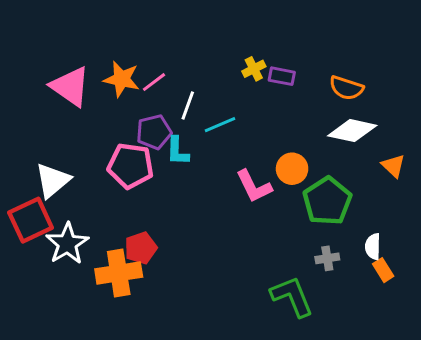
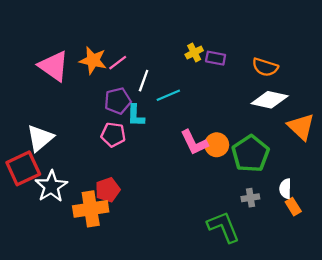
pink pentagon: (130, 166) -> (113, 135), moved, size x0.7
orange triangle: (393, 166) -> (301, 127), size x1.5
orange circle: (292, 169) -> (217, 145), moved

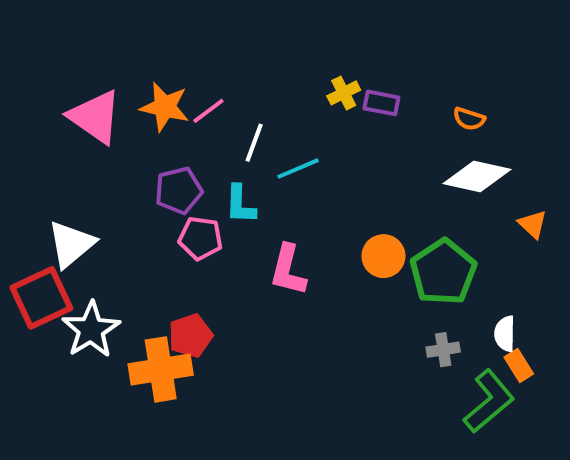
orange semicircle: (265, 67) -> (469, 119), size x0.7
purple pentagon: (118, 101) -> (179, 190), moved
orange triangle: (301, 127) -> (533, 224), size x0.6
pink L-shape: (194, 143) -> (288, 270), moved, turned 40
green L-shape: (223, 227) -> (489, 401), moved, turned 72

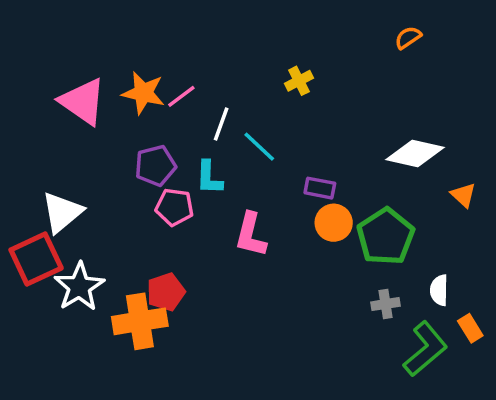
purple rectangle: (381, 103) -> (320, 188), moved
orange semicircle: (469, 119) -> (408, 38), moved, turned 128
cyan line: (298, 169) -> (259, 147), turned 66
orange rectangle: (519, 366) -> (470, 328), moved

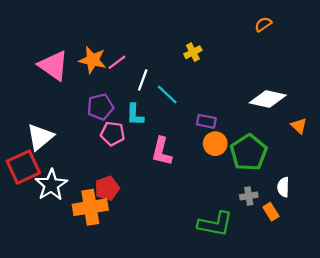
orange rectangle: (470, 328) -> (271, 212), moved
green L-shape: (425, 349) -> (215, 224), moved, turned 51

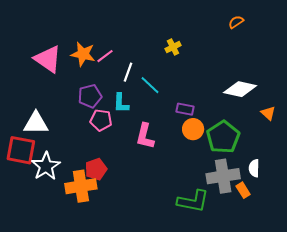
white triangle: (40, 137) -> (36, 123), turned 40
red square: (23, 167) -> (21, 150), turned 36
gray cross: (249, 196) -> (223, 176), size x2.0

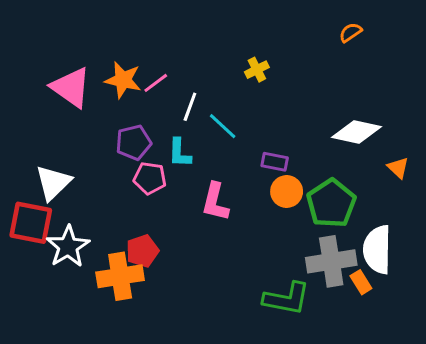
white triangle: (36, 123) -> (53, 183), turned -44
white semicircle: (254, 168) -> (377, 249), size x1.8

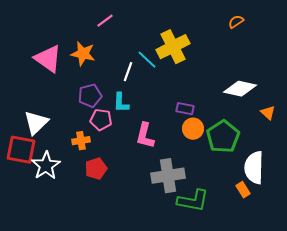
yellow cross: (257, 70) -> (173, 47), size x2.0
pink line: (156, 83) -> (105, 21), moved
cyan line: (223, 126) -> (147, 60), moved
gray cross: (331, 261) -> (168, 176), moved
orange cross: (120, 276) -> (81, 141), moved, size x0.6

